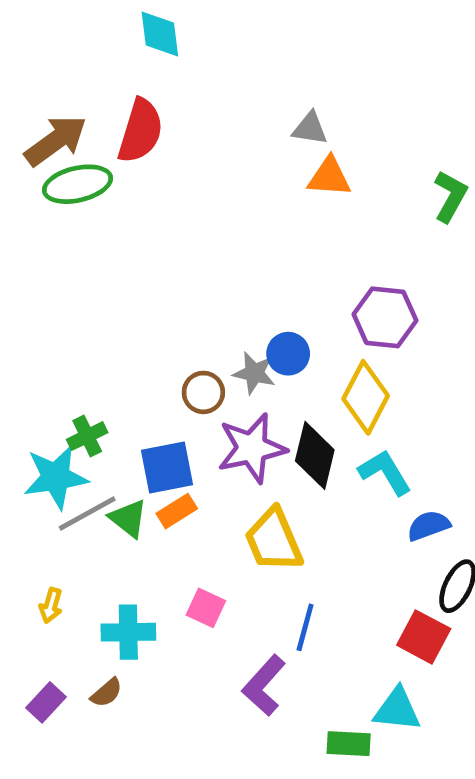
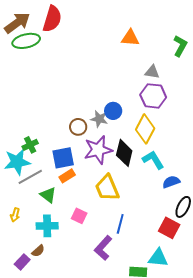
gray triangle: (310, 129) -> (152, 72), moved
green triangle: (128, 518) -> (48, 195), moved
purple rectangle: (46, 702) -> (22, 262), moved

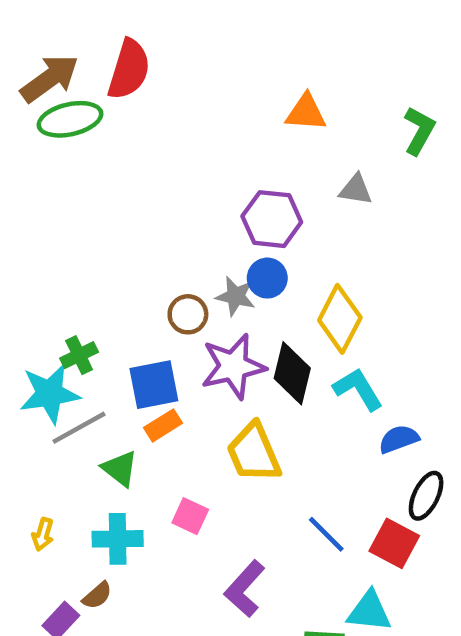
purple hexagon: (153, 96) -> (272, 219), moved
yellow arrow: (15, 215) -> (43, 534), moved
blue line: (120, 224) -> (326, 534), moved, turned -60

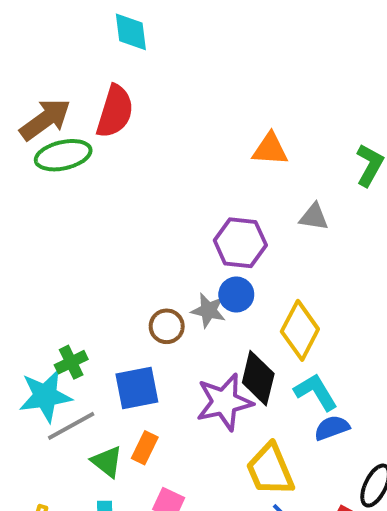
purple star: (233, 366) -> (224, 402), moved
orange rectangle: (163, 425) -> (145, 448), moved, turned -32
blue semicircle: (399, 439) -> (332, 428), moved
yellow trapezoid: (254, 453) -> (270, 470), moved

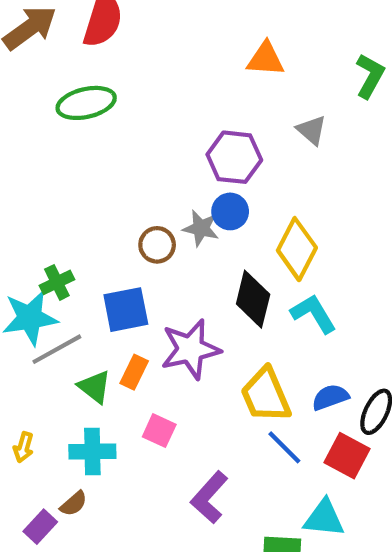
green ellipse: (63, 155) -> (86, 103), moved
gray triangle: (314, 217) -> (312, 130), turned 32
purple star: (224, 402) -> (190, 349), moved
blue semicircle: (332, 428) -> (330, 397), moved

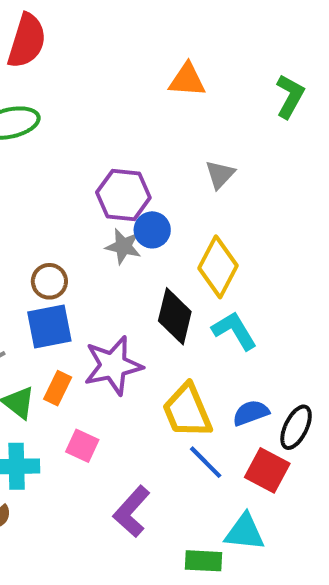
gray triangle: (312, 130) -> (220, 174), moved, turned 32
purple hexagon: (234, 157) -> (123, 195), moved
brown circle: (157, 245) -> (49, 281), moved

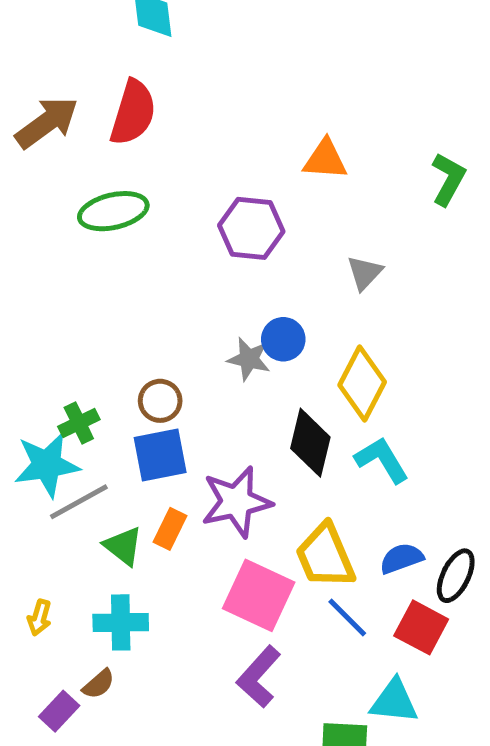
purple hexagon: (123, 195) -> (251, 228), moved
pink square: (82, 446) -> (259, 595), moved, size x1.8

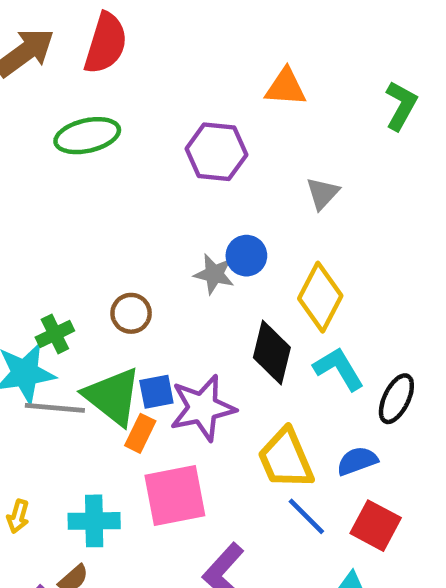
blue square: (160, 455) -> (156, 392), moved, size x0.7
gray line: (79, 502) -> (55, 408), turned 34
green triangle: (123, 546) -> (113, 396), moved, size x1.6
black ellipse: (456, 576) -> (396, 399), moved
pink square: (259, 595) -> (175, 496), moved, turned -36

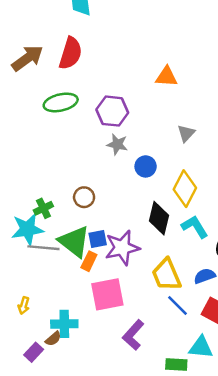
purple hexagon: (216, 152) -> (112, 111), moved
gray star: (214, 274) -> (117, 144), moved
cyan cross: (94, 521) -> (64, 324), moved

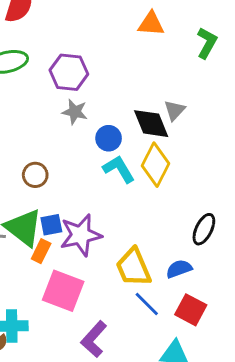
orange triangle: (166, 77) -> (151, 24), moved
gray triangle: (186, 133) -> (175, 110), moved
black diamond: (159, 218) -> (151, 124), moved, turned -36
cyan L-shape: (195, 227) -> (119, 169), moved
pink square: (107, 294) -> (63, 291), turned 32

